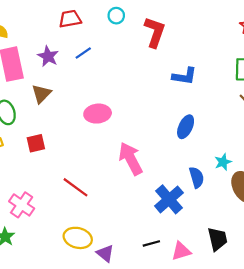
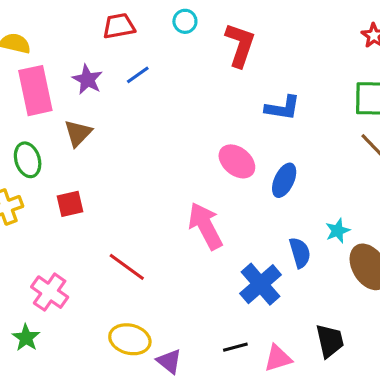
pink ellipse: (98, 114) -> (237, 161), moved, turned 45

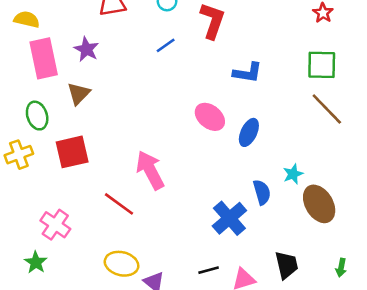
blue line: (138, 75) -> (166, 45), moved
red square: (70, 204) -> (72, 152), size x1.5
pink arrow: (205, 226) -> (150, 170), moved

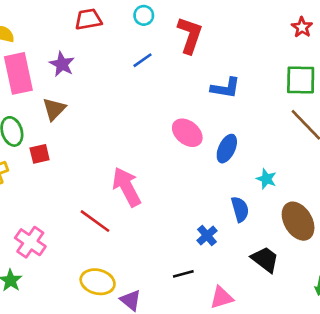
red square: (72, 152) -> (40, 154), moved, size x0.6
cyan star: (293, 174) -> (266, 179), moved, turned -30
blue cross: (229, 218) -> (207, 236), size x0.6
black trapezoid: (287, 265) -> (265, 259), moved, turned -40
black line: (209, 270) -> (183, 274), moved

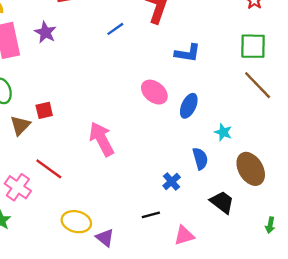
brown triangle: (54, 109) -> (20, 125), moved
red square: (40, 154) -> (44, 110), moved
red line: (95, 221) -> (49, 169), moved

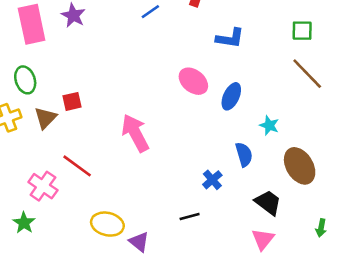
green square: (253, 46) -> (302, 31), size x0.7
pink triangle: (184, 235) -> (263, 239), moved, turned -35

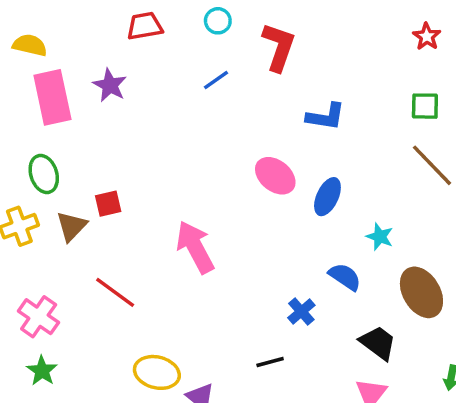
blue semicircle: (244, 155) -> (345, 277), turned -40
pink cross: (43, 186) -> (39, 317), moved

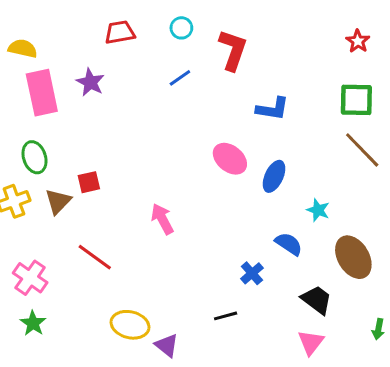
green square: (425, 106) -> (356, 100), size x1.4
pink arrow: (195, 247) -> (162, 219), size x0.7

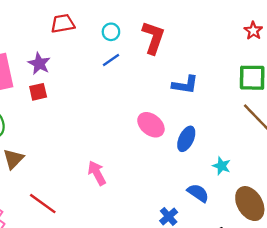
cyan circle: (181, 28) -> (111, 32), moved
red square: (89, 182) -> (38, 92), moved

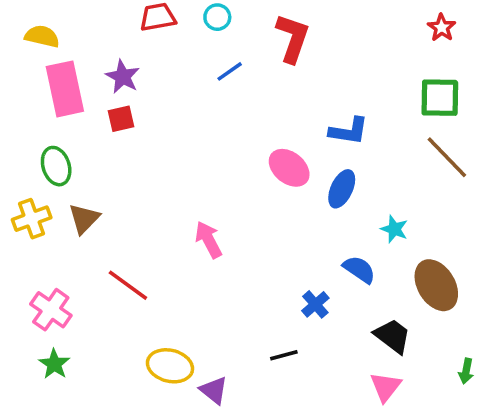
cyan circle: (111, 32) -> (217, 17), moved
blue L-shape: (185, 85) -> (349, 131), moved

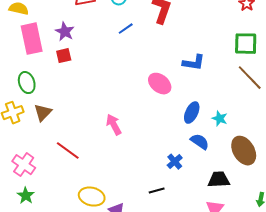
blue ellipse: (342, 189) -> (192, 113), moved
black trapezoid: (393, 336) -> (219, 180), turned -40

